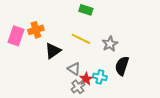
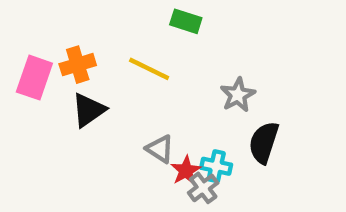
yellow line: (81, 39) -> (149, 69), moved
black triangle: (53, 51) -> (88, 110), moved
gray cross: (78, 87) -> (203, 188), moved

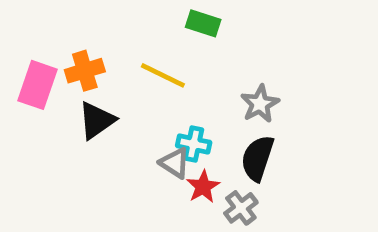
black semicircle: (264, 142) -> (257, 158), moved
cyan cross: (216, 166) -> (194, 144), moved
gray cross: (203, 188) -> (241, 208), moved

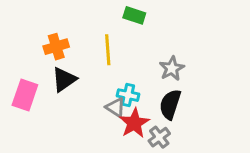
yellow line: (163, 75) -> (108, 50), turned 60
pink rectangle: (37, 85) -> (25, 95), moved
red star: (203, 187) -> (134, 123), size x1.4

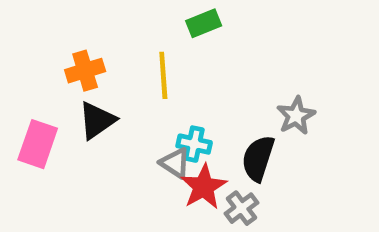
green rectangle: (134, 15) -> (204, 23), turned -40
gray star: (172, 68) -> (296, 116), moved

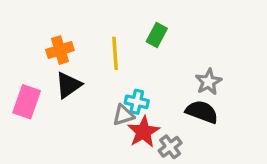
green rectangle: (204, 23) -> (157, 35), moved, turned -40
black semicircle: (258, 158) -> (202, 112), moved, turned 92
gray triangle: (175, 163) -> (123, 115), turned -50

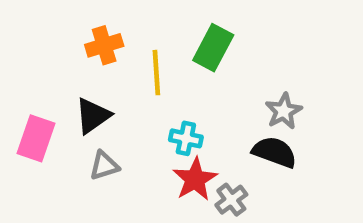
green rectangle: (157, 35) -> (213, 48), size x1.4
orange cross: (60, 50) -> (104, 45), moved
gray triangle: (123, 115) -> (104, 166), moved

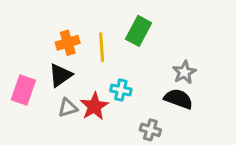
orange cross: (104, 45) -> (68, 43), moved
red star: (195, 179) -> (94, 106), moved
gray cross: (231, 200) -> (150, 130), turned -36

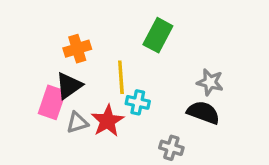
yellow line: (102, 47) -> (121, 77), moved
gray star: (184, 72) -> (210, 82), turned -30
pink rectangle: (23, 90) -> (52, 102), moved

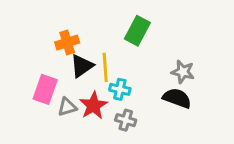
black triangle: (69, 86) -> (82, 66), moved
gray cross: (171, 148) -> (126, 120), moved

